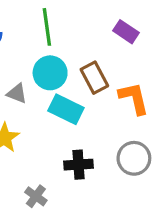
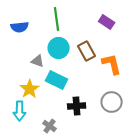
cyan rectangle: (66, 109) -> (57, 80), moved

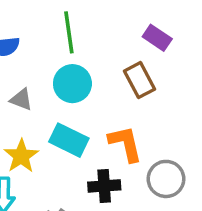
brown rectangle: (87, 51) -> (140, 80), moved
gray triangle: (38, 61) -> (21, 99), moved
orange L-shape: (112, 64) -> (125, 144), moved

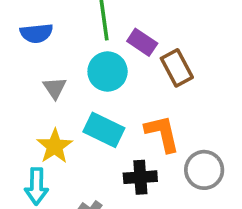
purple rectangle: (157, 38) -> (142, 42), moved
gray triangle: (21, 99) -> (55, 88), turned 35

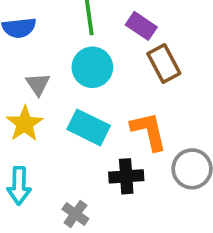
purple rectangle: (142, 42) -> (141, 26), moved
yellow star: (55, 146) -> (25, 124), moved

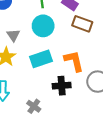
brown rectangle: (164, 64) -> (82, 24), turned -42
cyan rectangle: (89, 127) -> (41, 59), turned -45

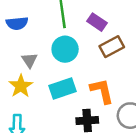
brown rectangle: (82, 24) -> (112, 47), turned -48

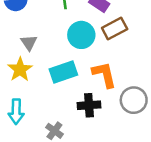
cyan circle: (65, 49) -> (81, 35), moved

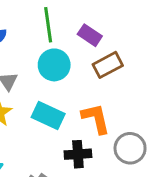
cyan circle: (81, 35) -> (54, 65), moved
cyan rectangle: (63, 72) -> (48, 116), turned 44

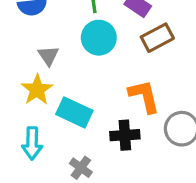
cyan rectangle: (48, 116) -> (74, 112), moved

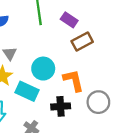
cyan circle: (99, 38) -> (43, 69), moved

